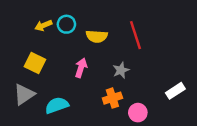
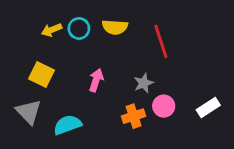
yellow semicircle: (97, 36) -> (115, 27), moved
gray triangle: (24, 94) -> (29, 112), turned -40
pink circle: (138, 113) -> (164, 106), moved

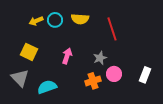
white rectangle: (208, 107) -> (145, 75), turned -35

